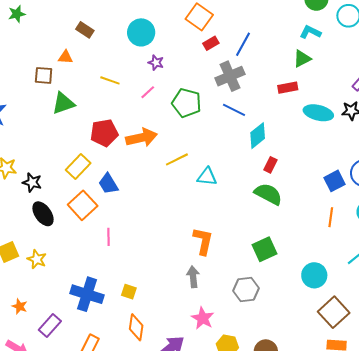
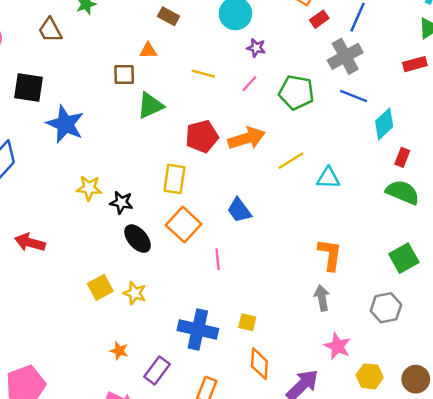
yellow rectangle: (78, 167) -> (174, 179), turned -30
blue trapezoid: (108, 184) -> (239, 210), moved

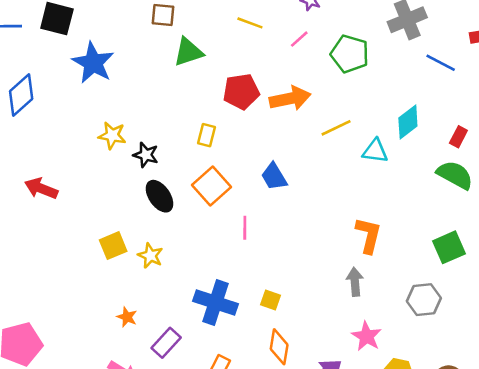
blue line: (353, 96) -> (441, 63), moved
cyan diamond: (384, 124) -> (408, 122), moved
yellow rectangle: (174, 179) -> (207, 135), size x0.7

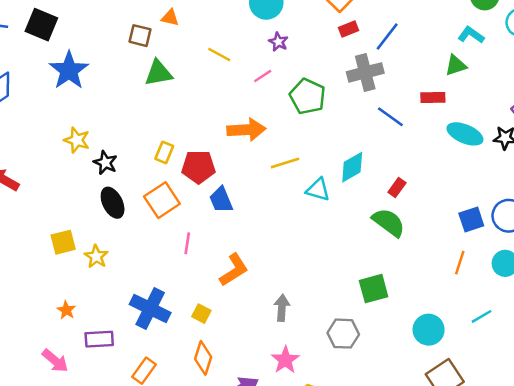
red pentagon: (241, 92) -> (198, 167), moved
orange L-shape: (368, 235) -> (234, 270), moved, turned 36
purple rectangle: (166, 343) -> (99, 339), turned 36

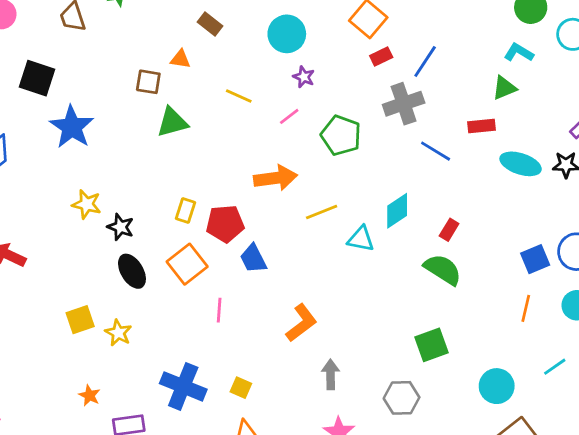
orange L-shape: (234, 270) -> (301, 323), moved

